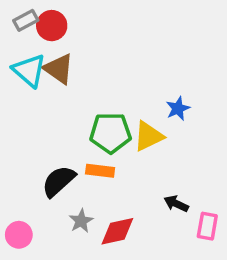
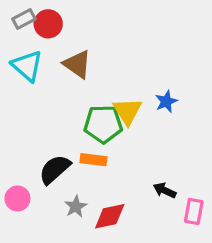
brown triangle: (59, 69) -> (77, 64), moved
yellow triangle: (149, 136) -> (127, 111), moved, turned -36
pink circle: (19, 235) -> (17, 198), moved

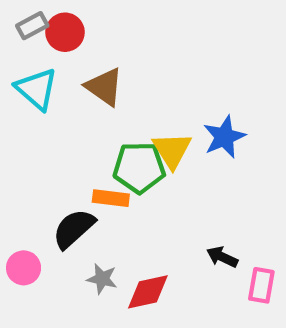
blue star: (166, 101) -> (224, 137), size x1.4
orange rectangle: (93, 160) -> (111, 198), moved
gray star: (76, 207) -> (102, 279), turned -30

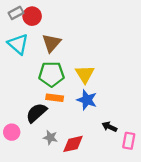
brown triangle: (104, 87) -> (51, 43), turned 36
blue star: (224, 137) -> (87, 100), moved, turned -30
green pentagon: (139, 167) -> (51, 74), moved

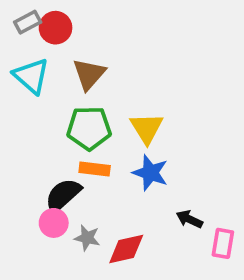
pink circle: (12, 132) -> (54, 223), moved

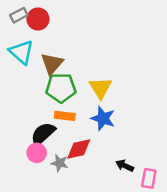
brown triangle: (89, 74) -> (52, 64), moved
black arrow: (189, 219) -> (125, 166), moved
pink rectangle: (223, 243) -> (149, 178), moved
red diamond: (126, 249) -> (79, 149), moved

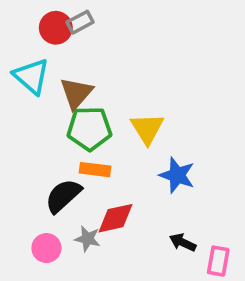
gray rectangle: (19, 15) -> (80, 22), moved
blue star: (103, 118) -> (177, 175), moved
pink circle: (37, 153) -> (46, 248), moved

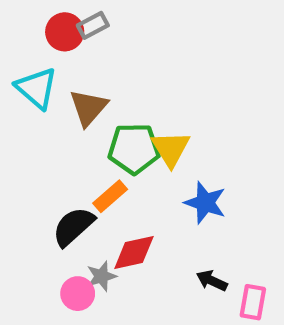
green pentagon: (89, 129) -> (134, 149), moved
orange rectangle: (95, 170) -> (110, 196), turned -48
gray star: (87, 239) -> (101, 276), turned -30
pink circle: (46, 248) -> (78, 294), moved

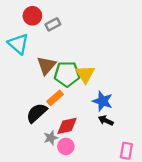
gray rectangle: (93, 25) -> (53, 24), moved
brown triangle: (88, 108) -> (46, 65), moved
black arrow: (212, 281) -> (106, 121), moved
pink circle: (78, 294) -> (66, 146), moved

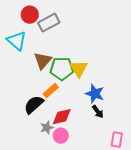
gray rectangle: (53, 24) -> (49, 23), size x1.5
black arrow: (106, 121) -> (98, 112), turned -152

